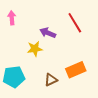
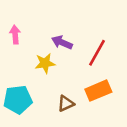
pink arrow: (12, 18) -> (15, 35), moved
red line: (75, 23) -> (97, 53), moved, turned 60

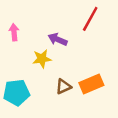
red line: (97, 53) -> (90, 19), moved
brown triangle: (66, 104) -> (64, 87), moved

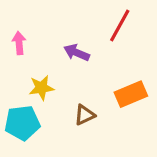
yellow star: (42, 59) -> (41, 88), moved
orange rectangle: (91, 84) -> (131, 94), moved

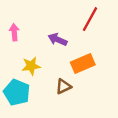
orange rectangle: (131, 94) -> (83, 64), moved
cyan pentagon: (22, 123) -> (17, 92), turned 30

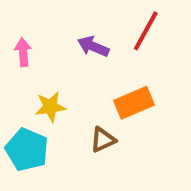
purple arrow: (58, 39) -> (93, 46), moved

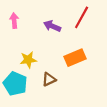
pink arrow: (23, 52) -> (14, 21), moved
brown triangle: (103, 140) -> (49, 79), moved

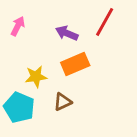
pink arrow: (14, 21) -> (18, 26), turned 32
orange rectangle: (75, 58) -> (75, 64), moved

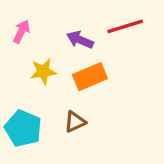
red line: (105, 22) -> (125, 26), turned 44
yellow star: (36, 77) -> (43, 72), moved

